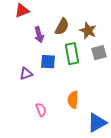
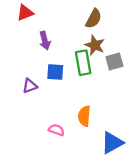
brown semicircle: (62, 27) -> (94, 19), moved
brown star: (88, 31) -> (95, 45), moved
pink semicircle: (41, 110) -> (56, 130), moved, turned -48

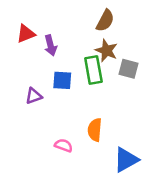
red triangle: (25, 13) -> (26, 34), moved
gray square: (114, 61) -> (129, 69), turned 30

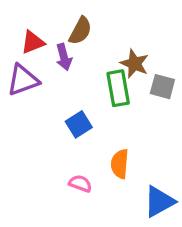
brown semicircle: (105, 21) -> (80, 31), moved
blue square: (62, 80) -> (79, 124), moved, turned -36
purple triangle: (34, 96) -> (23, 80), moved, size x1.5

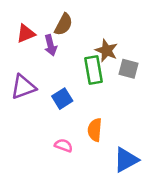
purple triangle: (23, 80) -> (23, 87), moved

